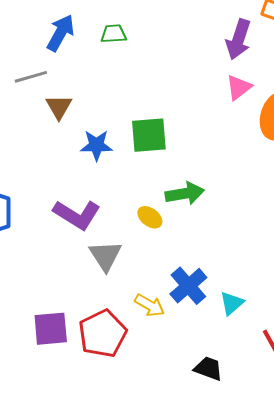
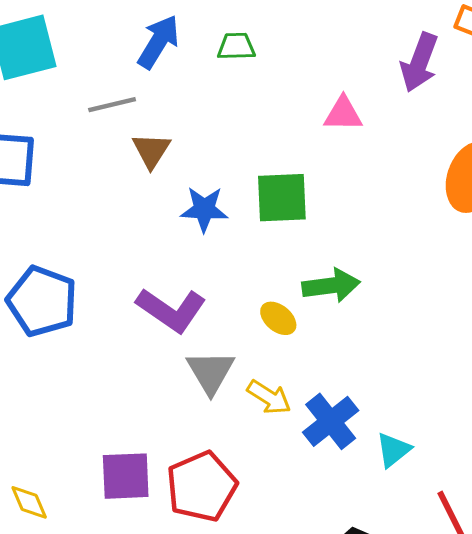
pink triangle: (239, 87) -> (343, 114), moved, turned 36
yellow arrow: (150, 305) -> (269, 397), moved

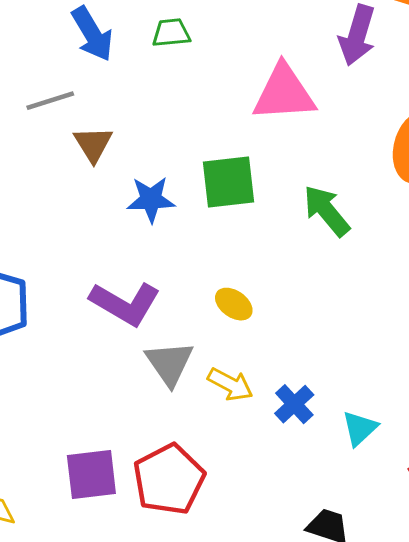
blue arrow: (158, 42) -> (92, 34), turned 122
pink triangle: (343, 114) -> (284, 93), size x1.6
green arrow: (331, 286) -> (327, 211), moved, turned -118
blue cross: (331, 421) -> (294, 404), size x0.7

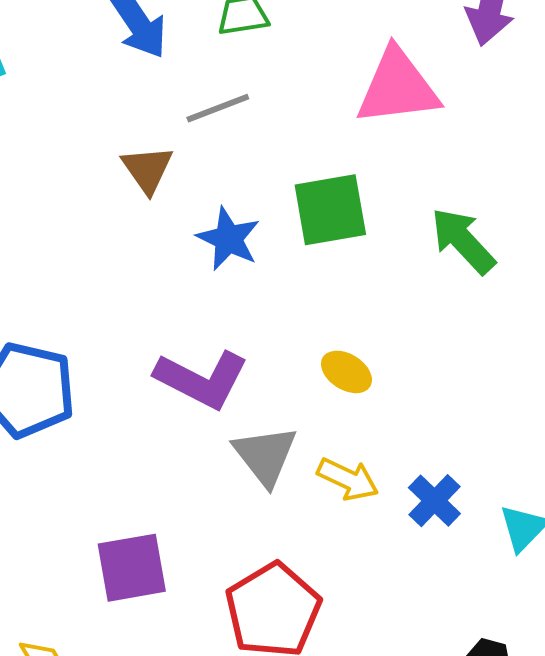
gray line: (50, 101) -> (218, 108), moved
blue star: (151, 199) -> (228, 239), turned 30
purple square: (91, 474) -> (132, 568), moved

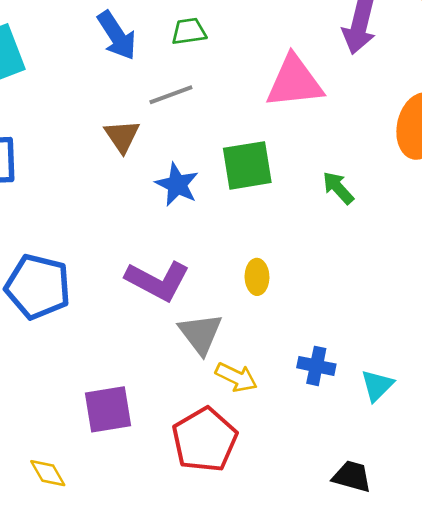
green arrow: (463, 241) -> (338, 188), size x0.7
yellow ellipse: (346, 372) -> (257, 277), turned 56
yellow arrow: (348, 479) -> (236, 377), moved
blue cross: (434, 501) -> (316, 366), turned -33

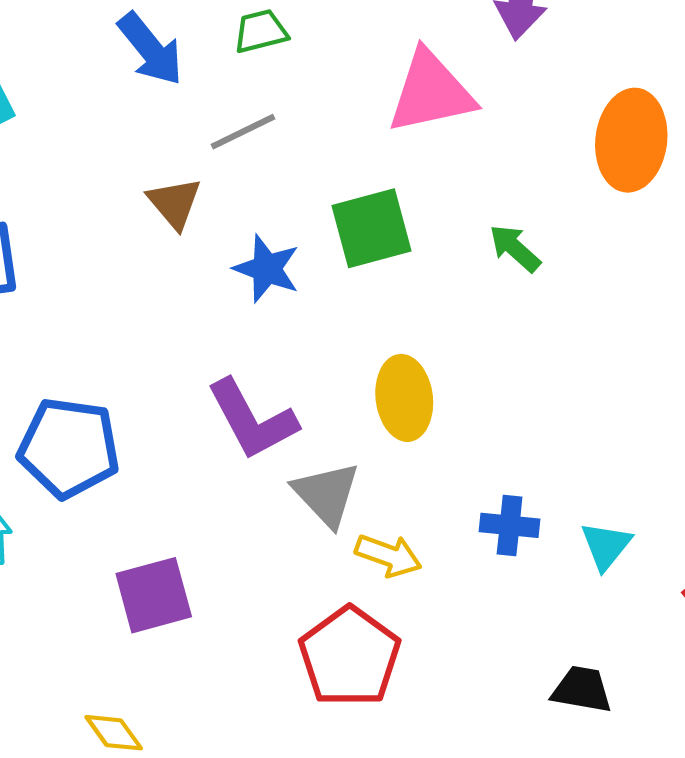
yellow ellipse: (257, 277) -> (404, 398), size x1.5
purple L-shape: (158, 281) -> (252, 420), turned 40
purple square: (108, 409) -> (154, 595), moved

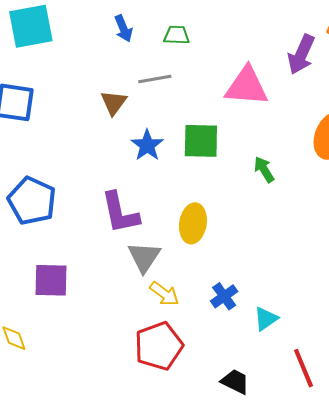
blue arrow: (150, 49) -> (123, 29), size x0.7
blue cross: (510, 525) -> (224, 296), turned 32
red pentagon: (350, 657) -> (159, 346), moved

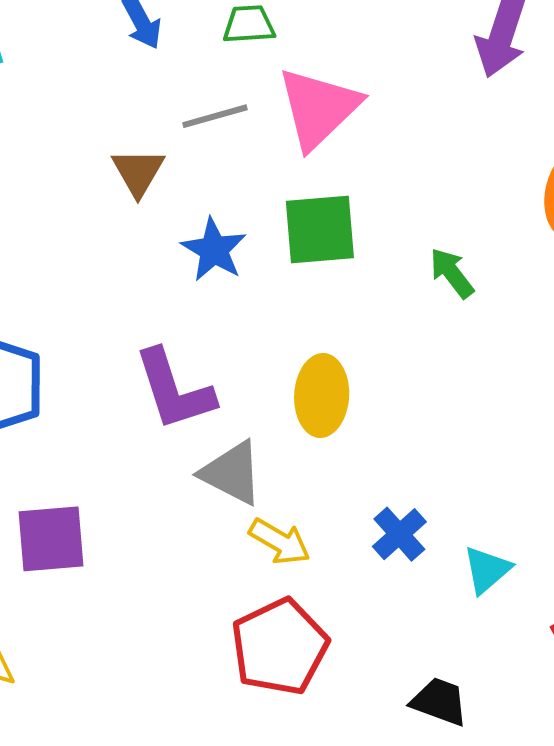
pink triangle: (247, 86) -> (319, 108), moved, turned -42
gray triangle: (144, 257) -> (232, 473), turned -30

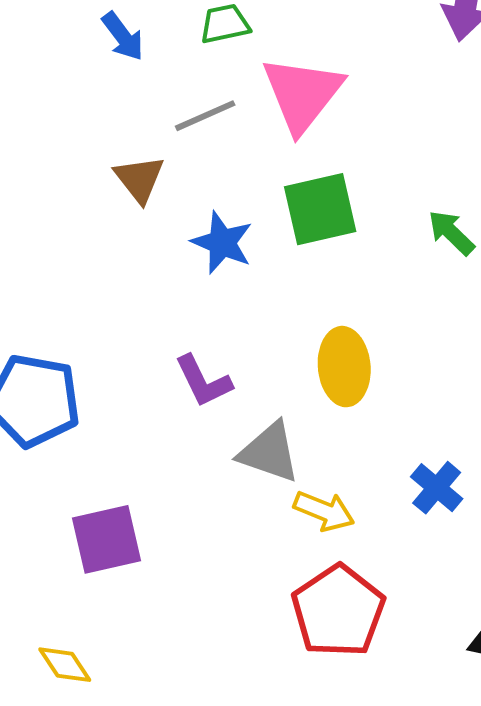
purple L-shape: (174, 390) -> (203, 381), size x0.7

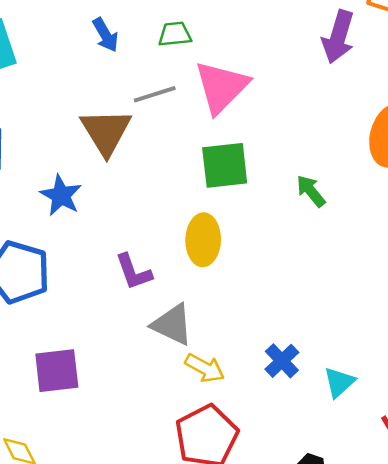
brown triangle: (139, 179) -> (106, 132), size x1.5
blue star: (222, 243) -> (61, 195), moved
yellow ellipse: (344, 367) -> (203, 240), moved

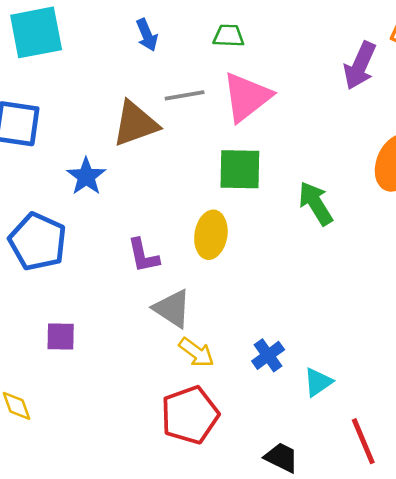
green trapezoid: (175, 34) -> (229, 36), moved
brown triangle: (106, 132) -> (135, 124), turned 34
green arrow: (311, 191) -> (316, 203), size x1.4
purple square: (57, 371) -> (61, 336), size x0.7

